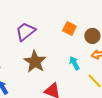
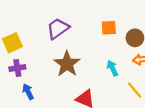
orange square: (69, 28) -> (109, 28), turned -32

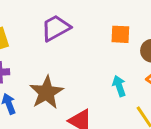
brown star: (67, 64) -> (46, 92), moved

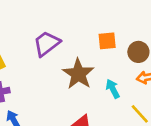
brown star: (46, 92) -> (78, 74), moved

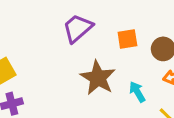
purple trapezoid: (47, 44) -> (78, 28), moved

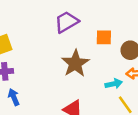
cyan arrow: (137, 92) -> (114, 84), moved, turned 98

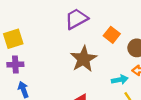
orange square: (104, 37) -> (112, 35), turned 35

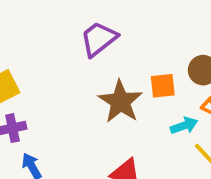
orange square: (112, 35) -> (163, 86), moved, turned -35

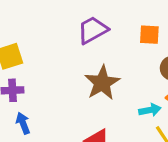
orange square: (163, 86) -> (149, 35), moved

